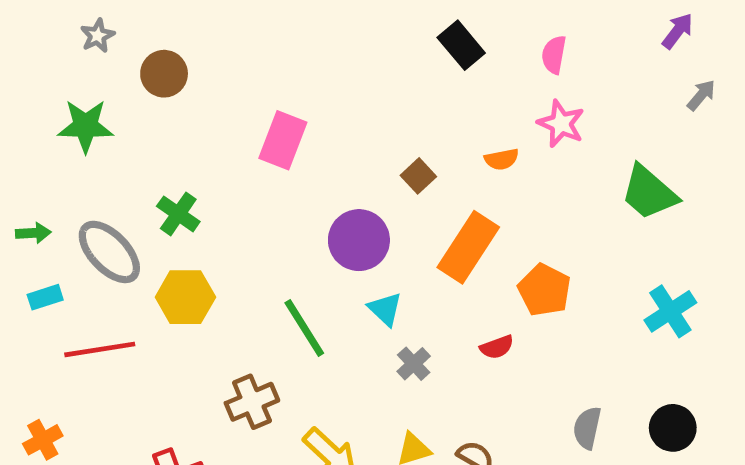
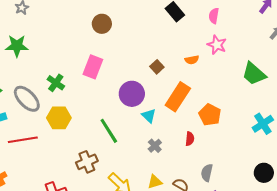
brown circle: (164, 74) -> (102, 24), moved
pink rectangle: (283, 140) -> (93, 67), moved
cyan triangle: (385, 309) -> (149, 116), moved
red semicircle: (497, 347) -> (190, 139), turned -64
gray semicircle: (587, 428) -> (207, 173), moved

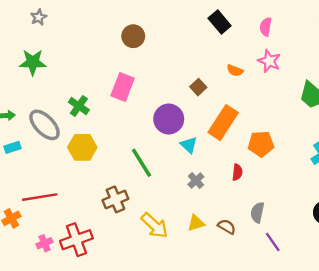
orange semicircle: (192, 60) -> (235, 70), moved, turned 32
orange pentagon: (210, 115) -> (261, 144), turned -30
red line: (23, 140) -> (40, 197), moved

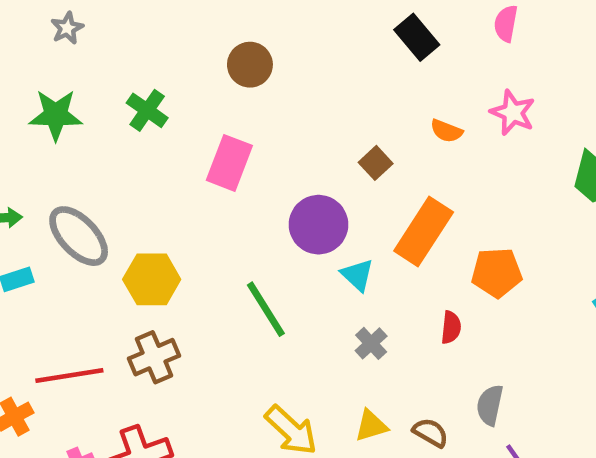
pink semicircle: (266, 27) -> (506, 24), moved
green cross: (79, 106) -> (147, 110), moved
brown cross: (115, 199) -> (154, 357), moved

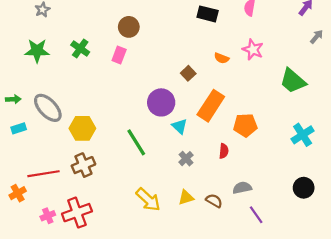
black rectangle: (417, 37) -> (208, 14), turned -36
pink rectangle: (229, 163) -> (119, 55), moved, size x0.7
gray semicircle: (490, 405) -> (242, 188), turned 66

